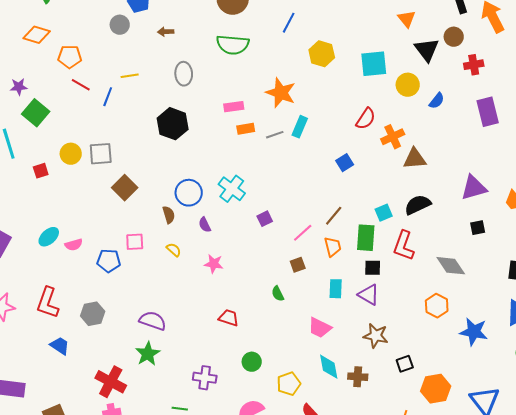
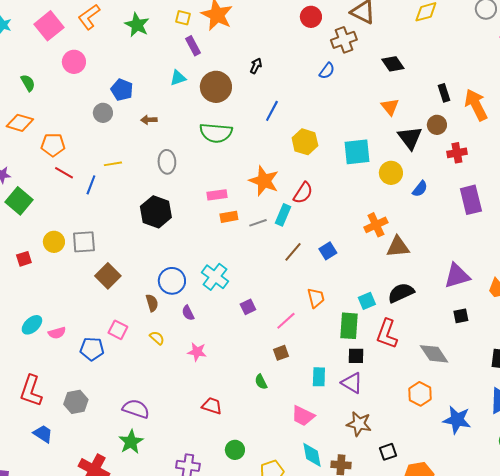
red semicircle: (366, 119) -> (303, 193), moved
brown line: (334, 216) -> (293, 252), moved
pink square: (135, 242) -> (118, 330), turned 30
orange trapezoid: (333, 247) -> (316, 298), moved

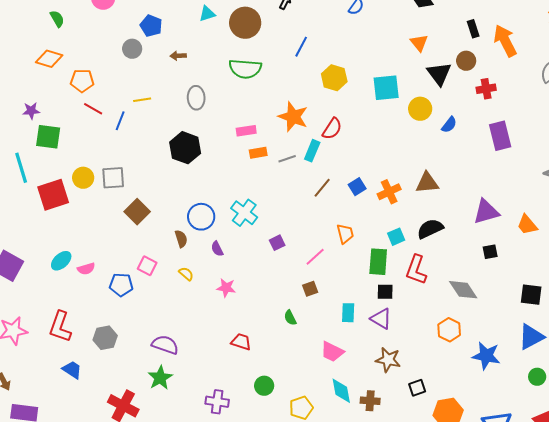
green square: (19, 201) -> (48, 137), turned -32
orange cross: (376, 225) -> (389, 192), moved
red square: (24, 259) -> (53, 195), size x2.0

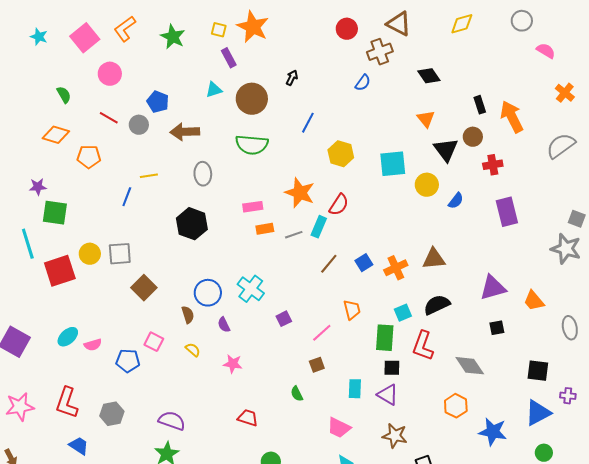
brown arrow: (178, 56) -> (185, 132), size x1.8
red line: (93, 109) -> (109, 118), moved

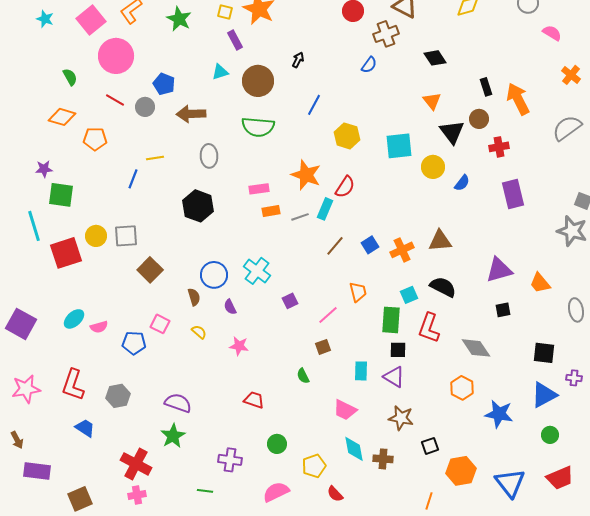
pink circle: (110, 74) -> (116, 56), size x1.5
black semicircle: (437, 305) -> (443, 287), turned 52

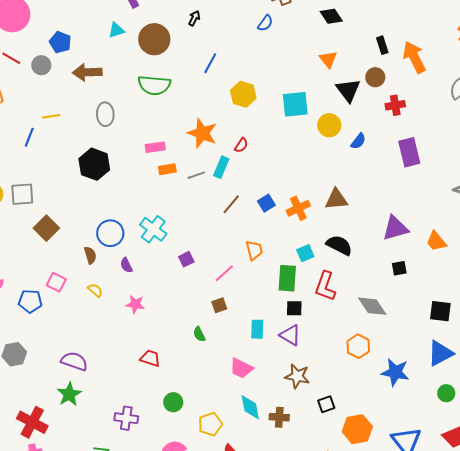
red semicircle: (345, 187) -> (241, 145), size x0.7

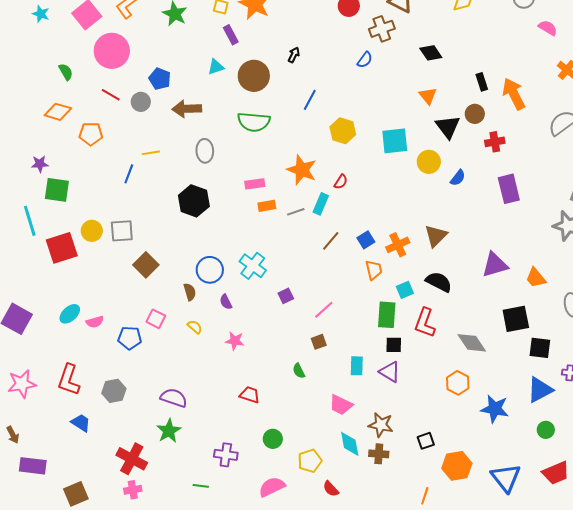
brown triangle: (336, 199) -> (436, 236), turned -40
orange trapezoid: (254, 250) -> (374, 270), moved
black square: (399, 268) -> (516, 319), moved, size x1.8
brown star: (297, 376) -> (381, 425), moved

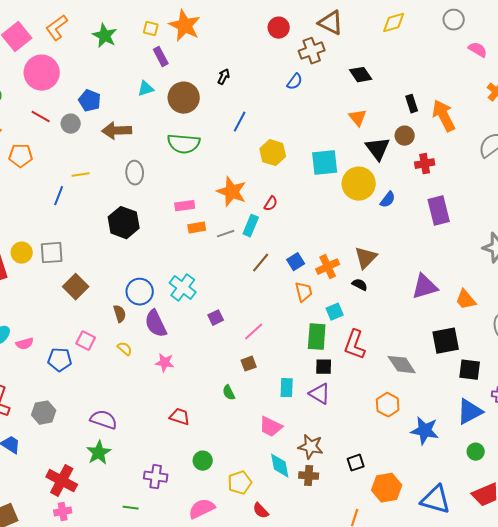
yellow circle: (429, 162) -> (359, 184), size x1.4
black semicircle: (439, 282) -> (360, 285), moved, size x0.6
purple semicircle: (226, 302) -> (156, 324), size x1.8
blue triangle: (506, 478) -> (436, 500), turned -36

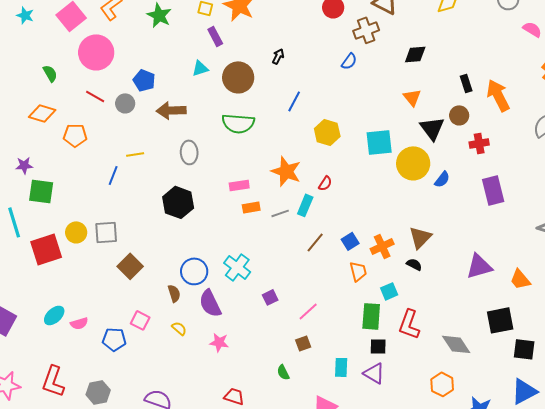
black diamond: (361, 75) -> (415, 54), turned -60

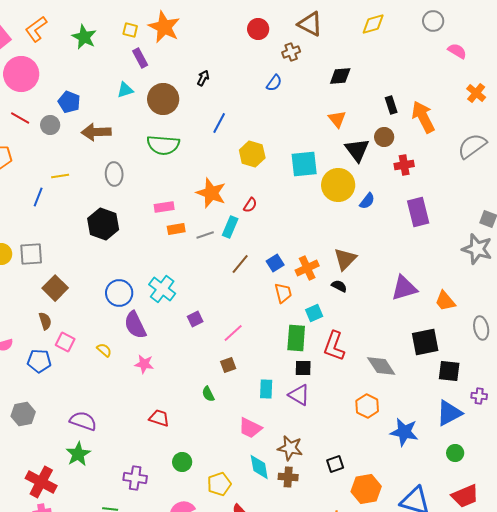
brown cross: (366, 30) -> (291, 52), size x0.7
brown semicircle: (174, 293) -> (45, 321), moved

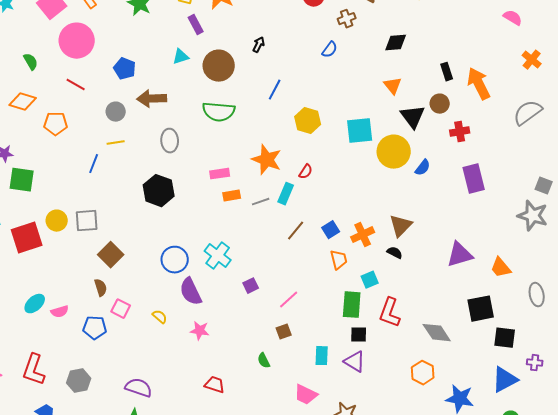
gray circle: (50, 125) -> (116, 112), moved

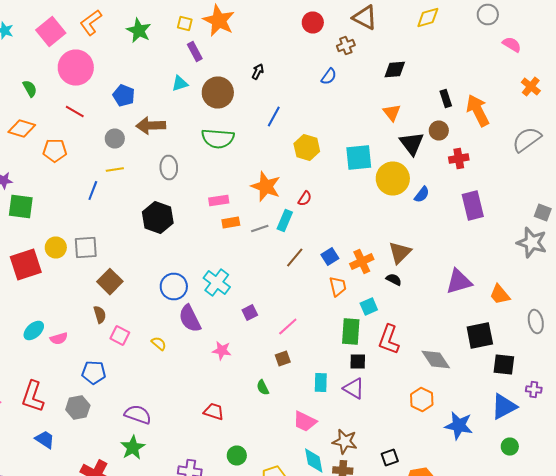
blue pentagon: (95, 328) -> (94, 372), moved
pink star: (200, 331) -> (222, 350), moved

